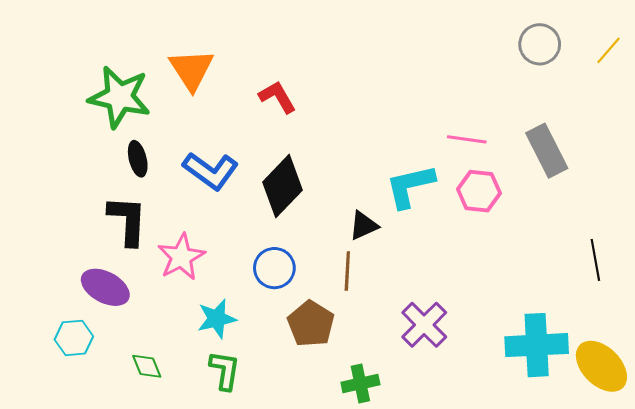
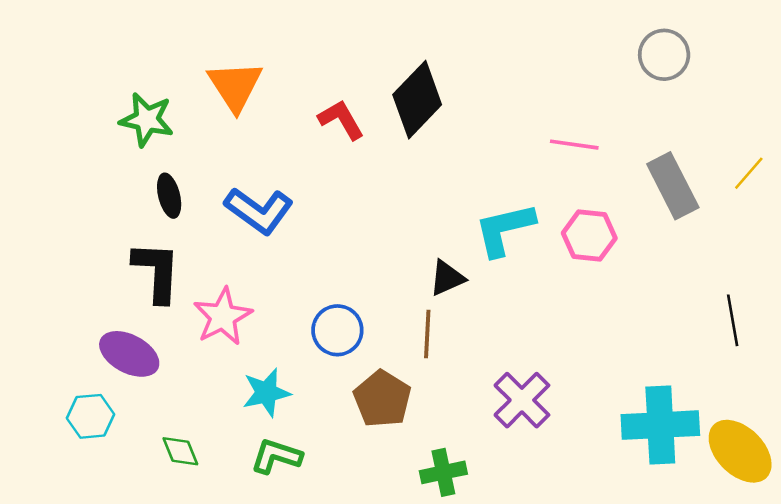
yellow line: (609, 50) -> (749, 173), moved
green star: (119, 97) -> (147, 120), size x0.7
pink line: (467, 139) -> (574, 145), moved
black diamond: (282, 186) -> (417, 100), moved
green L-shape: (225, 370) -> (276, 456), turned -81

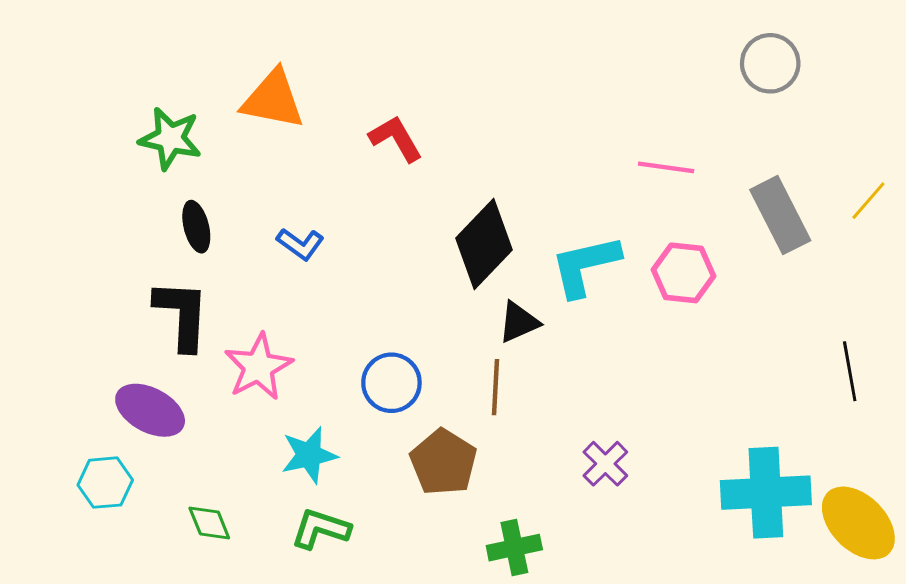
orange triangle: (235, 86) -> (273, 99), turned -46
black diamond: (417, 100) -> (484, 244), moved
blue L-shape: (259, 211) -> (300, 244), size x0.6
purple cross: (522, 400) -> (605, 464), size x0.7

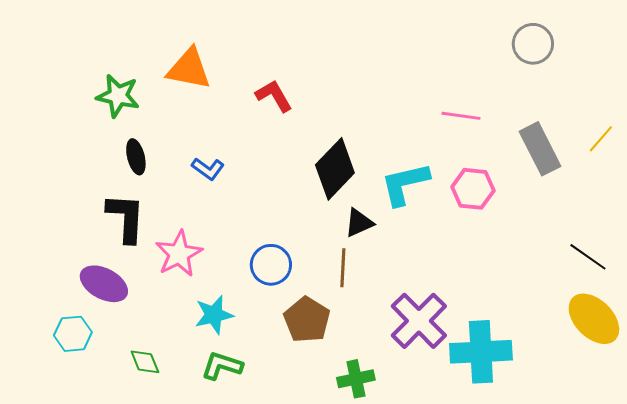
black line: (850, 371) -> (588, 257), turned -45
purple cross: (605, 464) -> (419, 321), size x1.8
cyan cross: (766, 493) -> (481, 352), moved
yellow ellipse: (858, 523) -> (594, 319), moved

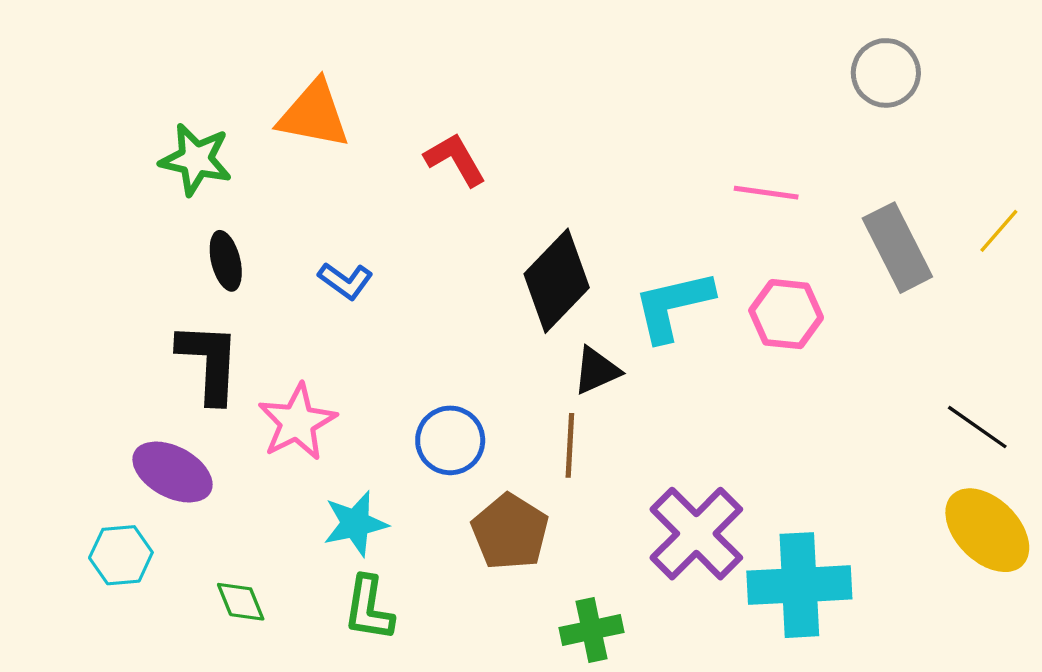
green L-shape: (222, 366) -> (369, 608), turned -99

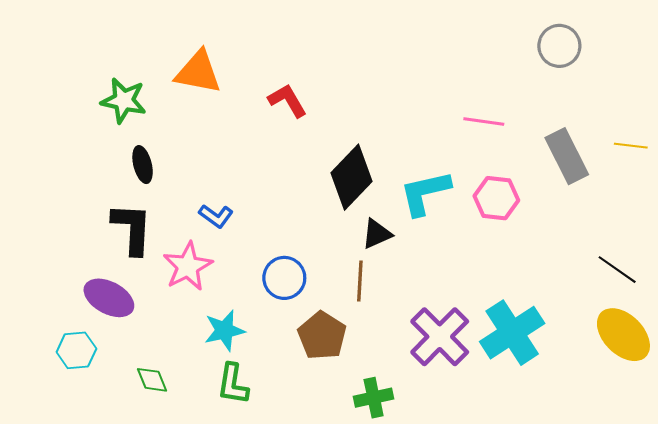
yellow line: (999, 231) -> (631, 146), turned 56
blue L-shape: (345, 281) -> (216, 216), moved
cyan cross: (799, 585) -> (512, 333), moved, turned -30

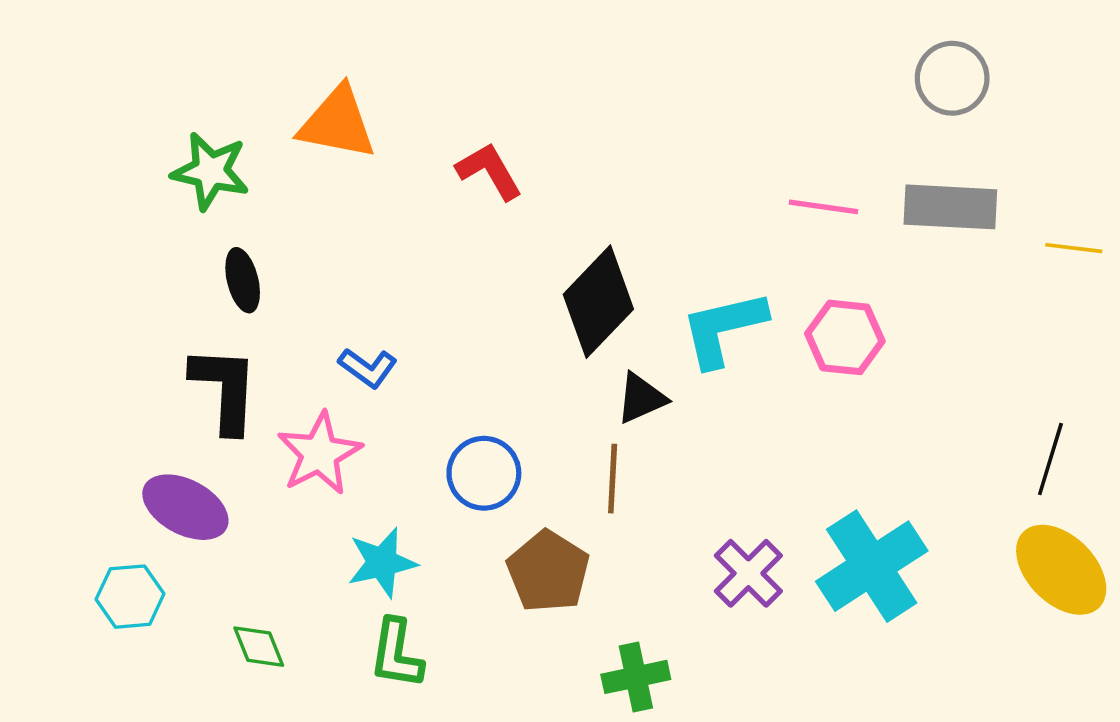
gray rectangle: (567, 156) -> (950, 207), moved, turned -60
black line: (617, 270) -> (1050, 459), turned 72
purple cross: (440, 337) -> (748, 573), size x0.7

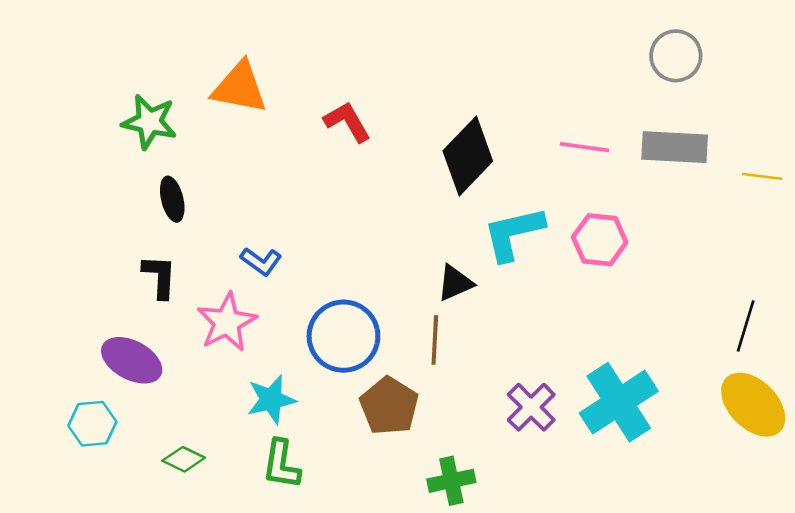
black diamond: (598, 302) -> (468, 156), moved
black L-shape: (225, 389) -> (160, 277), size x0.7
blue circle: (484, 473) -> (343, 336), size x1.4
green diamond: (259, 647) -> (184, 459), turned -42

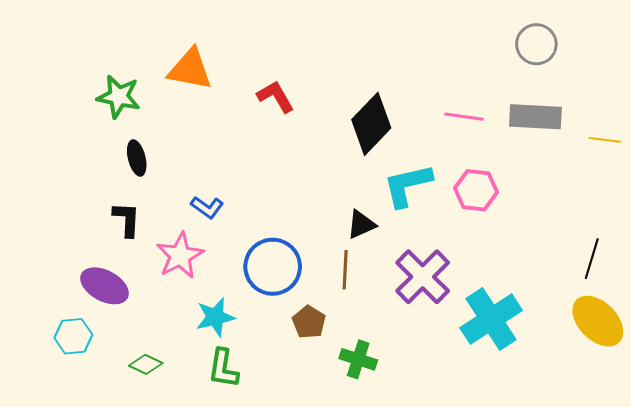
brown pentagon: (389, 406) -> (309, 322), size x0.7
purple cross: (531, 407) -> (423, 277), moved, size x1.4
green cross: (451, 481) -> (358, 359), moved, turned 30

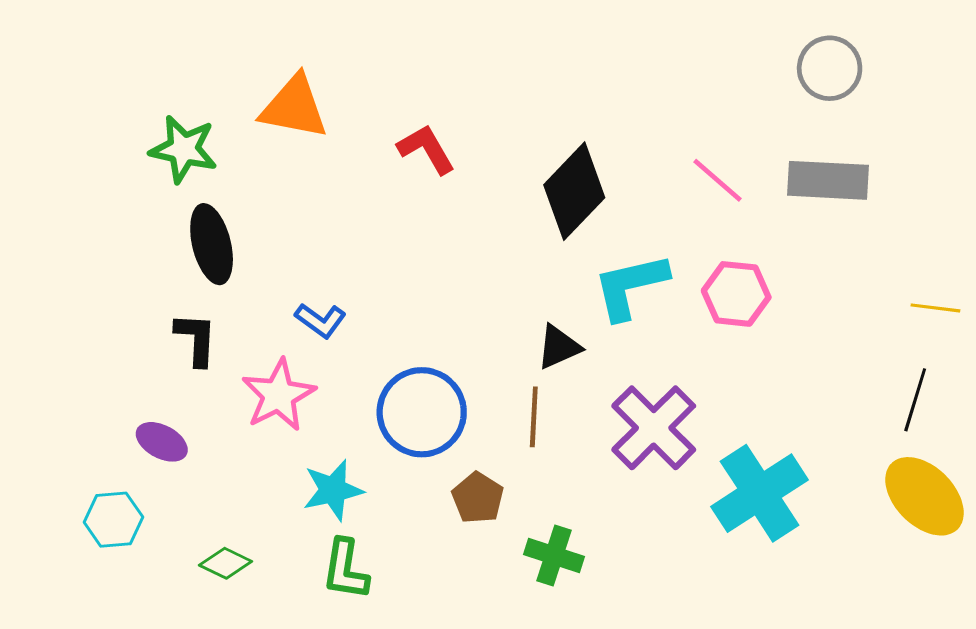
pink line: (464, 117) -> (717, 180), turned 33
yellow line: (605, 140) -> (935, 308), moved
black ellipse: (137, 158) -> (212, 244), size x1.4
purple ellipse: (105, 286) -> (162, 442), size x0.7

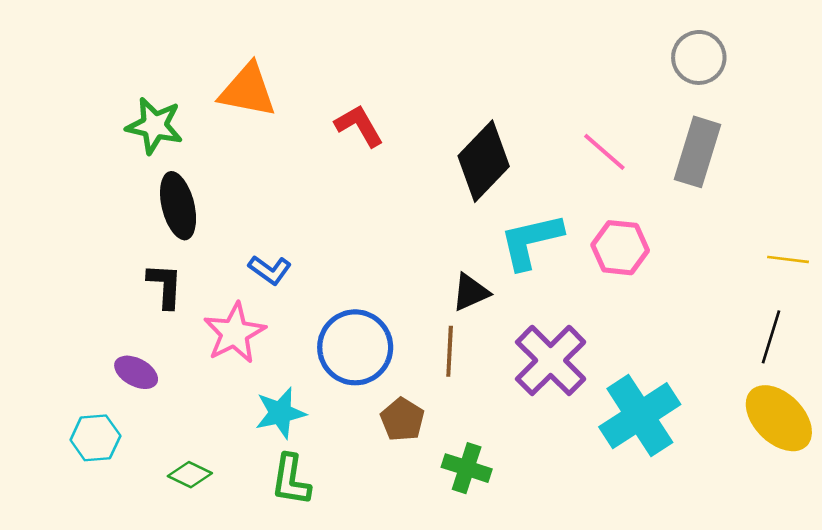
gray rectangle: (828, 180) -> (698, 152), turned -76

